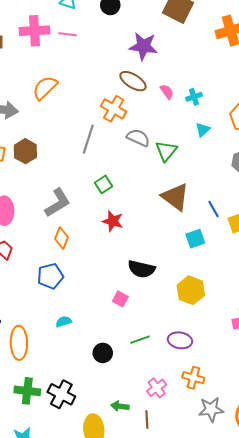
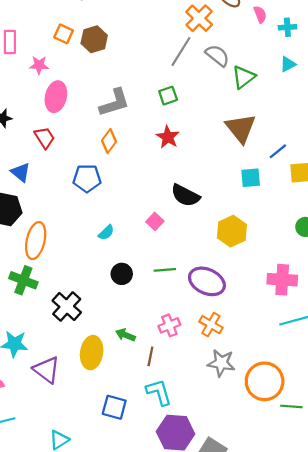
gray line: (88, 139) -> (181, 51), moved
blue line: (213, 209) -> (278, 151), turned 66
cyan semicircle: (64, 322) -> (106, 233), moved, turned 140
purple ellipse: (180, 340) -> (207, 281), size x1.4
green cross: (27, 391) -> (23, 280), moved

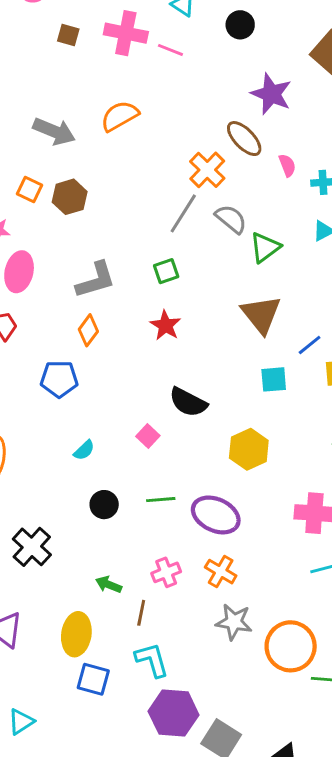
yellow ellipse: (92, 353) -> (76, 634), moved

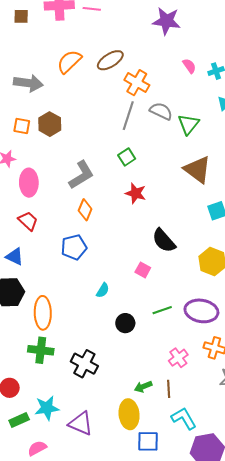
brown ellipse: (244, 139) -> (110, 60), moved, turned -64
black semicircle: (188, 402) -> (164, 241), turned 36
green arrow: (109, 585) -> (143, 387), moved, turned -30

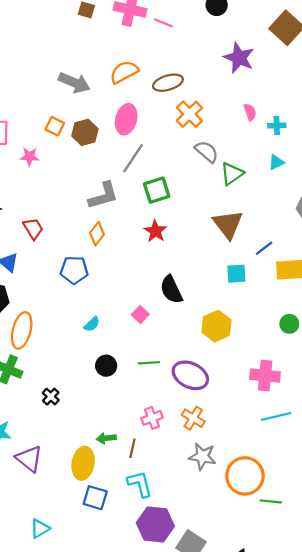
gray line: (128, 116) -> (133, 158), moved
green square: (127, 157) -> (157, 190), size x1.4
pink ellipse: (29, 183) -> (126, 119), moved
black cross: (84, 364) -> (51, 397), size x0.6

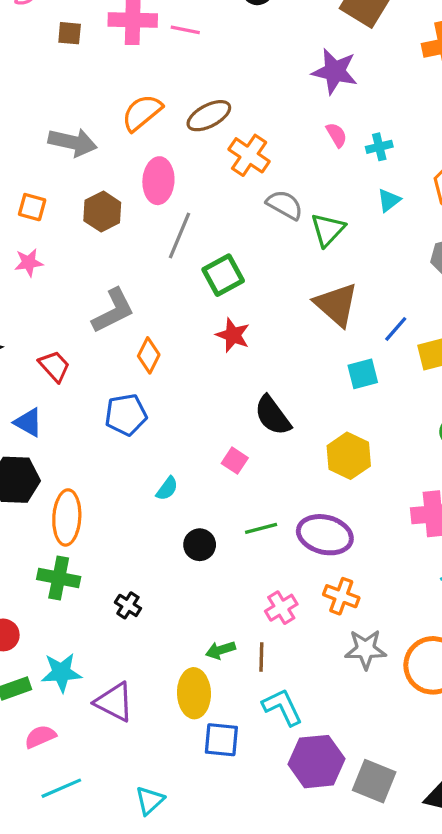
purple star: (239, 58) -> (335, 71), moved
orange square: (55, 126) -> (32, 207), moved
gray L-shape: (103, 196) -> (113, 311), moved

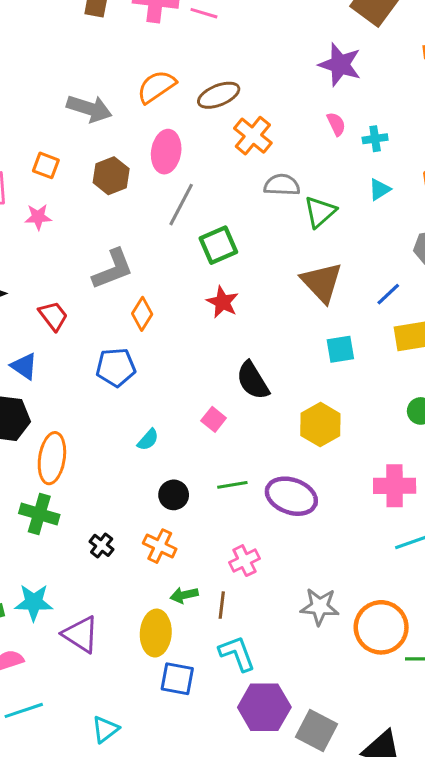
gray semicircle: (285, 205) -> (282, 185), turned -32
blue line: (396, 329) -> (388, 294), moved
orange cross: (341, 596) -> (160, 546), moved

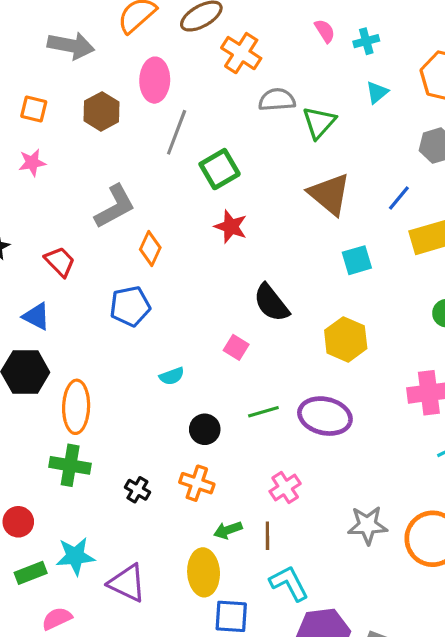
cyan semicircle: (148, 440) -> (172, 376), turned 35

